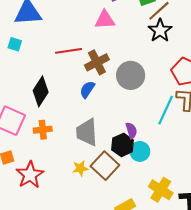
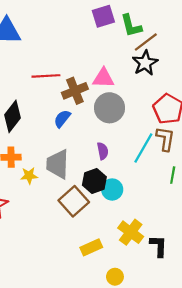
pink triangle: (105, 20) -> (103, 78), moved
purple semicircle: (131, 130) -> (103, 151), moved
yellow star: (80, 168) -> (29, 176), moved

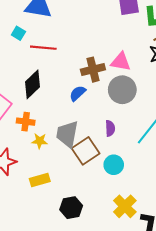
red line: (46, 76) -> (43, 48), moved
black hexagon: (94, 181) -> (71, 208), moved
brown square: (74, 201) -> (86, 151), moved
yellow rectangle: (91, 247) -> (40, 180), moved

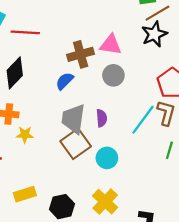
gray circle: (122, 90) -> (113, 75), size x0.7
gray trapezoid: (67, 134) -> (73, 119), moved
yellow rectangle: (40, 180) -> (25, 194), moved
yellow cross: (125, 206) -> (105, 202), moved

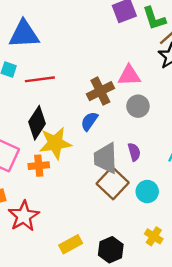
yellow star: (25, 135) -> (55, 143), moved, size x1.8
yellow cross: (105, 202) -> (154, 236), size x0.7

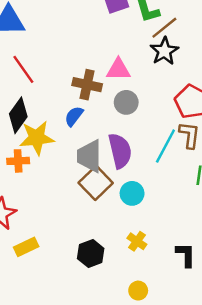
red line: (40, 79) -> (23, 69), turned 60
brown cross: (100, 91) -> (87, 85), turned 36
purple semicircle: (134, 152) -> (120, 151), size x1.8
yellow rectangle: (71, 244) -> (26, 247), moved

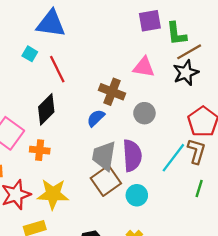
pink triangle: (118, 69) -> (144, 67), moved
yellow star: (37, 138) -> (53, 194), moved

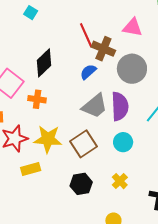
red line: (57, 69) -> (86, 35), moved
gray circle: (144, 113) -> (132, 69), size x1.5
gray trapezoid: (104, 156) -> (95, 106), turned -140
brown square: (106, 181) -> (83, 144), moved

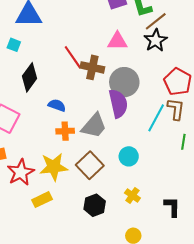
black diamond: (44, 63) -> (29, 77), moved
blue semicircle: (88, 72) -> (57, 105), moved, turned 72
orange cross: (37, 99) -> (65, 131), moved
purple semicircle: (120, 106) -> (118, 104), moved

